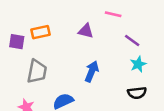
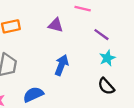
black semicircle: (137, 93) -> (106, 86), turned 54

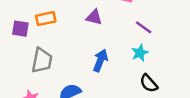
cyan star: (107, 58) -> (140, 53), moved

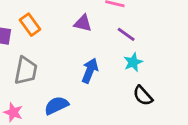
orange rectangle: (46, 19) -> (30, 25), turned 66
purple line: (144, 27) -> (126, 34), moved

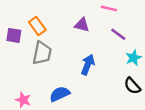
cyan star: (133, 62) -> (133, 58), moved
gray trapezoid: (26, 71) -> (42, 53), moved

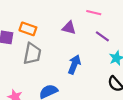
orange rectangle: (37, 26) -> (28, 29), turned -35

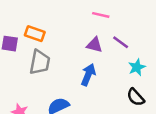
pink line: (94, 13) -> (101, 15), moved
purple triangle: (69, 28) -> (94, 45), moved

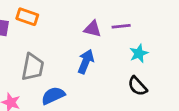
purple line: (121, 42) -> (121, 26), turned -42
gray trapezoid: (40, 62) -> (33, 67), moved

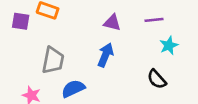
purple line: (121, 26) -> (154, 20), moved
cyan star: (139, 53) -> (169, 45), moved

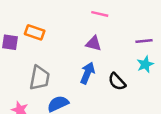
purple line: (154, 20) -> (144, 41), moved
black semicircle: (157, 79) -> (117, 82), moved

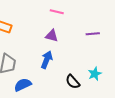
cyan star: (145, 64) -> (95, 74), moved
black semicircle: (117, 82) -> (73, 82), moved

